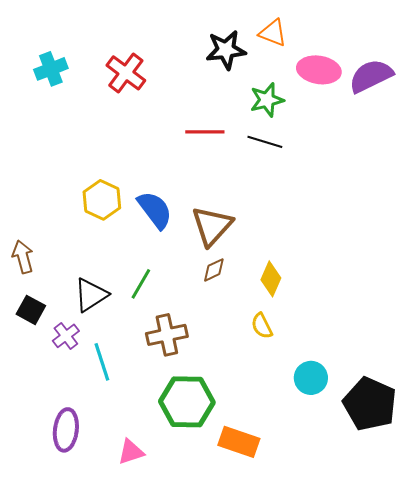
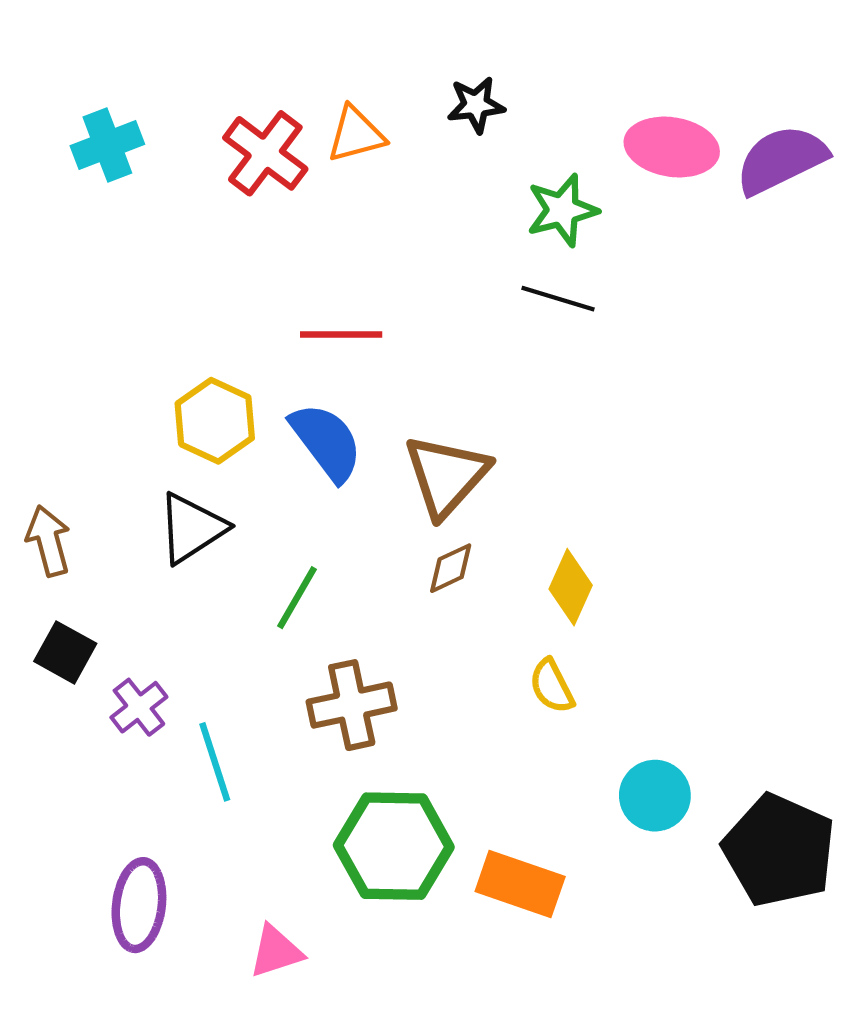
orange triangle: (273, 33) -> (356, 134), moved, turned -36
black star: (226, 50) -> (476, 105), size x0.7
red line: (205, 132) -> (341, 334), moved
black triangle: (91, 295) -> (192, 528), moved
orange rectangle: (239, 442) -> (520, 884), moved

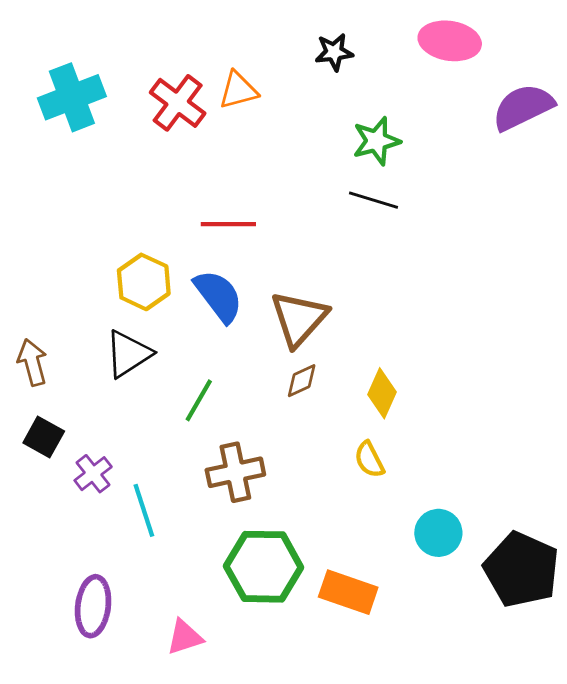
black star: (476, 105) -> (334, 52), moved
cyan cross: (107, 145) -> (72, 97), size x1.4
pink ellipse: (672, 147) -> (450, 41), moved

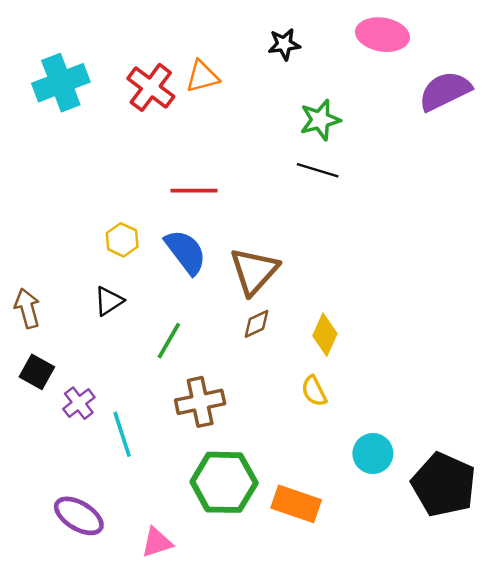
yellow hexagon: (144, 282) -> (122, 240), size x0.7
black triangle: (128, 354) -> (109, 301), size x0.7
purple ellipse: (93, 606) -> (79, 516), turned -66

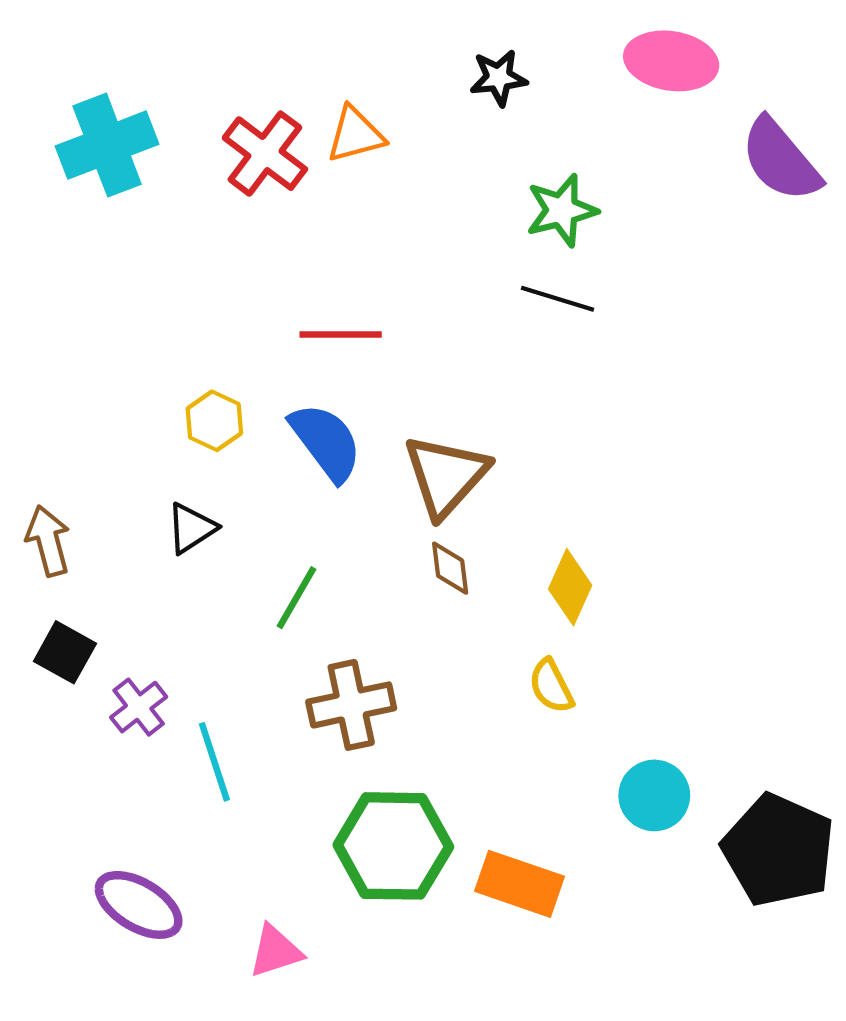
purple semicircle: (445, 91) -> (781, 160), turned -104
brown diamond: (256, 324) -> (450, 568), turned -72

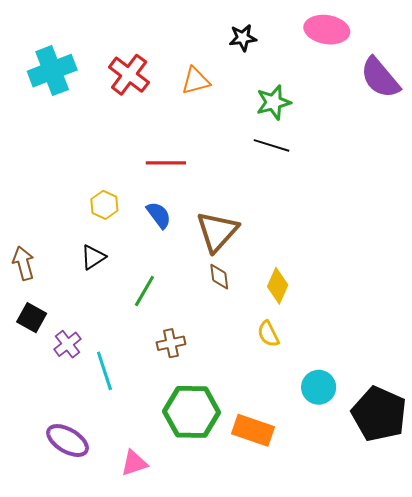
orange triangle: (355, 135) -> (196, 81), moved
blue semicircle: (326, 442) -> (159, 215), size x0.7
brown cross: (351, 705) -> (171, 343), size x0.7

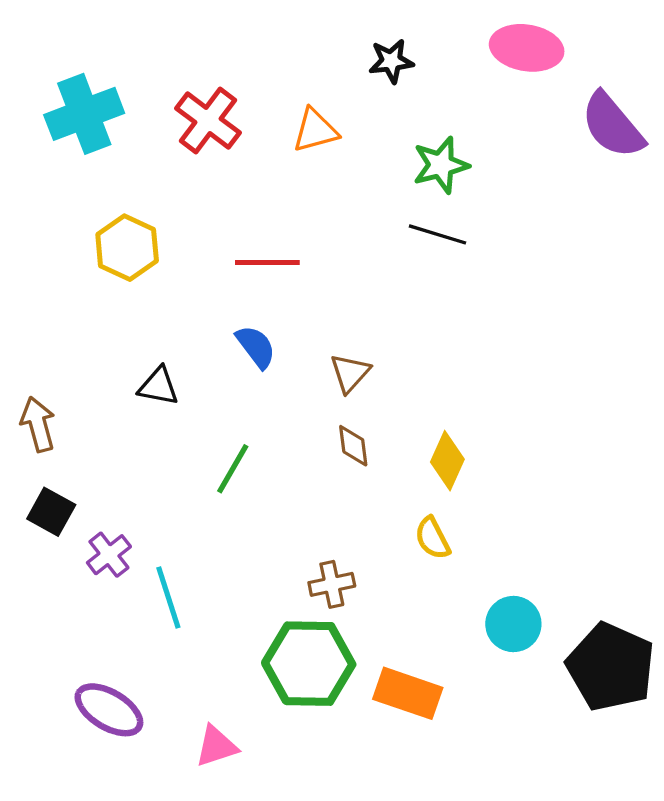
yellow hexagon: (104, 205) -> (127, 248), moved, size x1.4
brown triangle: (217, 231) -> (350, 373), size x0.6
black triangle: (93, 257) -> (158, 386), moved, turned 44
brown cross: (171, 343) -> (332, 584), moved

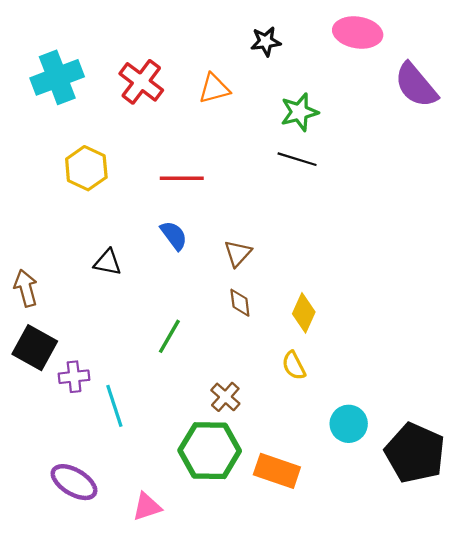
green line: (233, 469) -> (169, 336), moved
black square: (51, 512) -> (35, 348), size x1.4
purple cross: (109, 555) -> (74, 377), turned 32
brown cross: (332, 584) -> (225, 397), turned -36

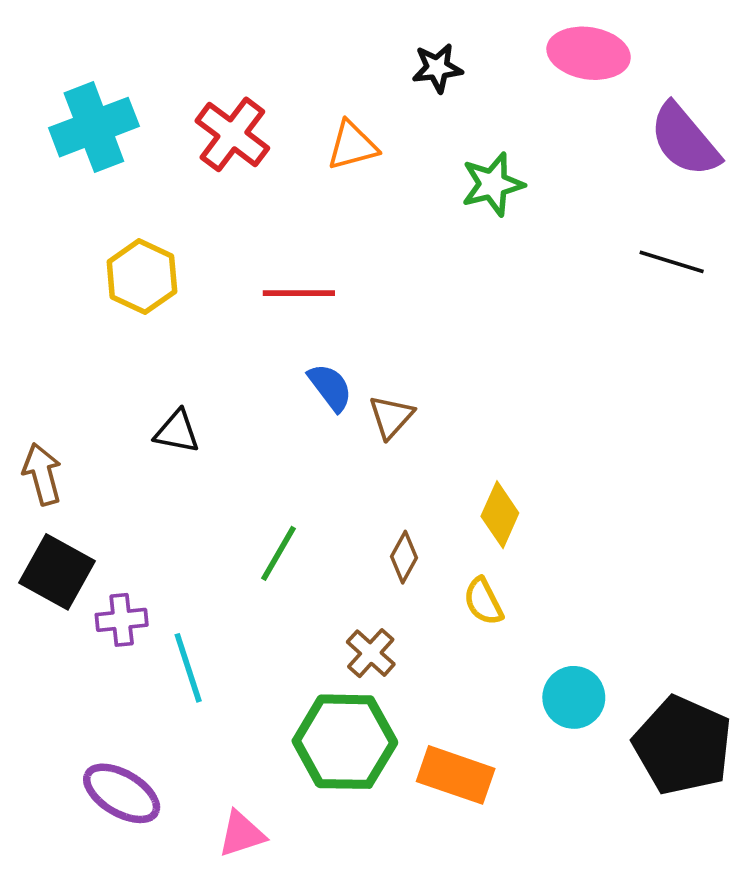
black line: (297, 159) -> (672, 262), moved
blue semicircle: (174, 235) -> (330, 387), moved
brown diamond: (240, 303) -> (404, 557), moved, turned 36

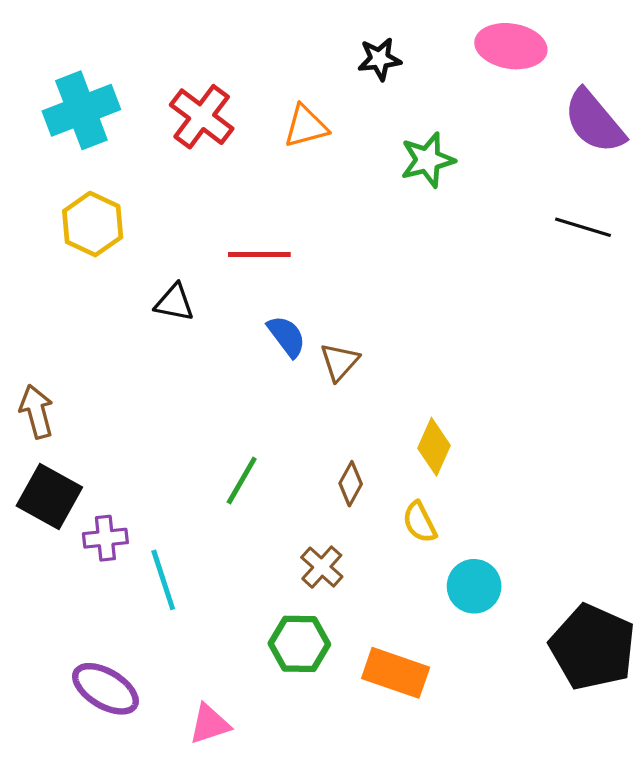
yellow hexagon: (142, 277) -> (93, 224), moved
black triangle: (177, 432) -> (174, 303), moved
cyan circle: (574, 697) -> (474, 586), moved
green hexagon: (345, 742) -> (299, 644), size x0.7

